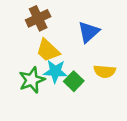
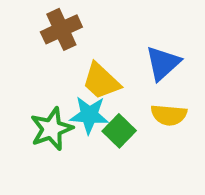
blue triangle: (89, 32) -> (163, 63), moved
yellow trapezoid: (48, 50) -> (101, 81), moved

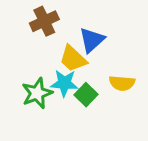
blue triangle: (163, 63) -> (92, 40), moved

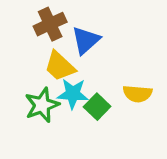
blue triangle: (92, 40) -> (86, 40), moved
yellow trapezoid: (73, 59) -> (60, 66), moved

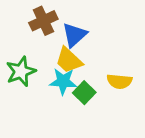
yellow trapezoid: (60, 66) -> (69, 60), moved
green star: (42, 105) -> (21, 71), moved

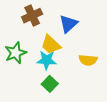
blue triangle: (74, 35) -> (68, 24), moved
green square: (84, 93) -> (50, 84), moved

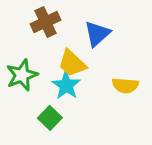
cyan star: (47, 60) -> (66, 85), turned 30
green square: (50, 84) -> (50, 118), moved

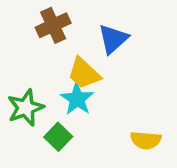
green star: (22, 75) -> (26, 108), moved
yellow semicircle: (125, 85) -> (146, 140), moved

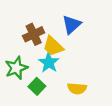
brown cross: (53, 25) -> (34, 34), moved
yellow semicircle: (146, 140) -> (77, 89), moved

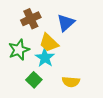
brown cross: (34, 34) -> (31, 19), moved
green star: (16, 68) -> (19, 50), moved

